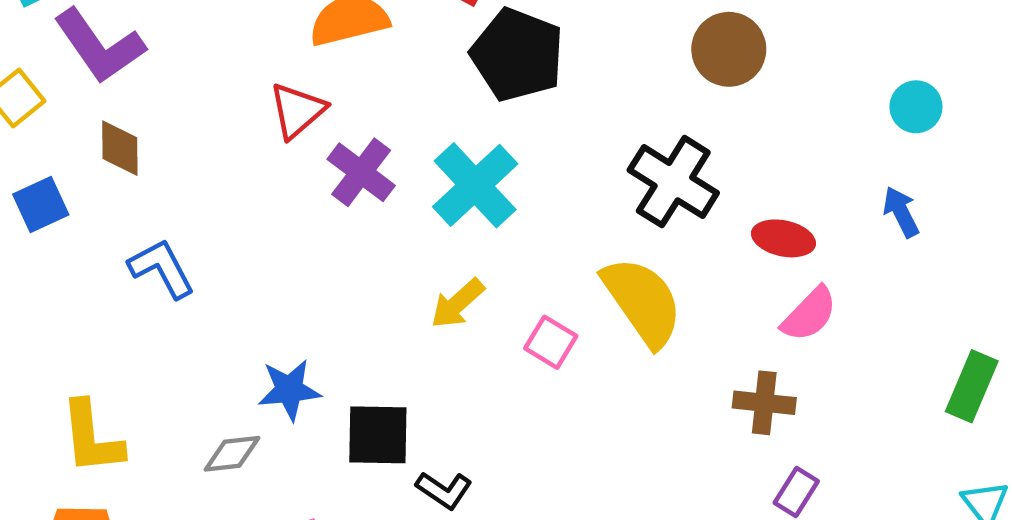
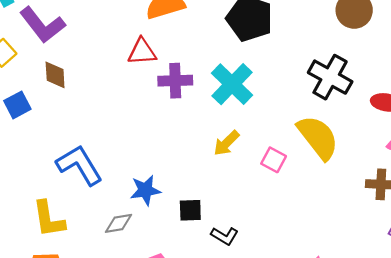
red triangle: (297, 111) -> (142, 52), turned 40
purple cross: (361, 172) -> (175, 81), turned -36
blue L-shape: (162, 268) -> (79, 165), moved, size x1.4
black square: (378, 435) -> (190, 210), size x0.7

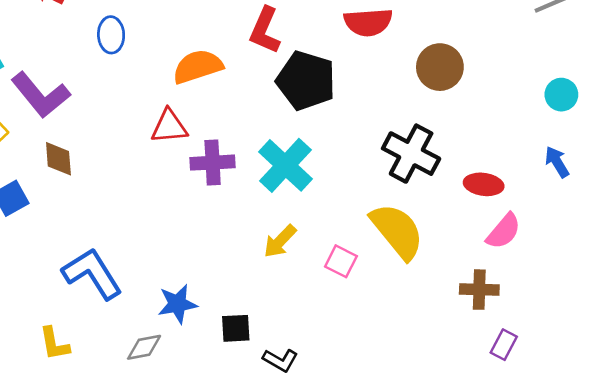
yellow L-shape: (49, 219) -> (54, 344), size x0.7

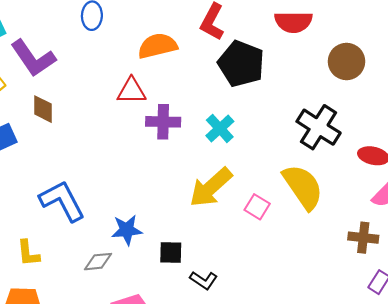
cyan cross: (285, 165) -> (220, 129), size x0.7
yellow arrow: (280, 241) -> (211, 187), size x1.6

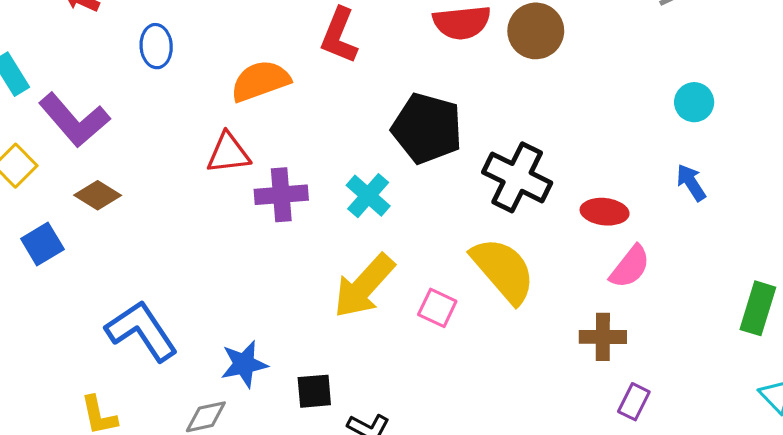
brown circle: (347, 61) -> (536, 31), moved
black pentagon: (241, 64) -> (427, 128), moved
brown diamond: (43, 109) -> (98, 195), turned -52

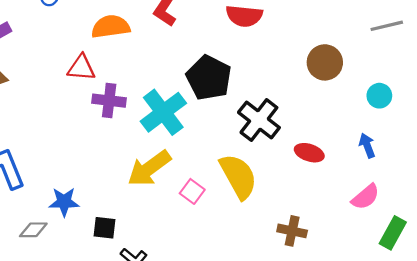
brown circle: (536, 31) -> (325, 62), moved
cyan cross: (368, 196) -> (163, 112), size x1.6
pink semicircle: (630, 267) -> (366, 197), moved

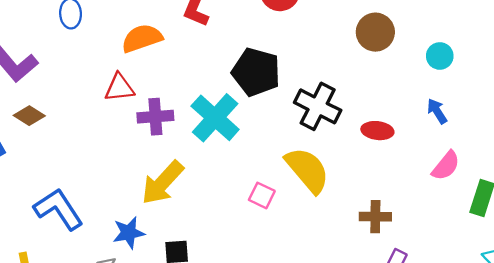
yellow arrow: (149, 168) -> (163, 183), moved

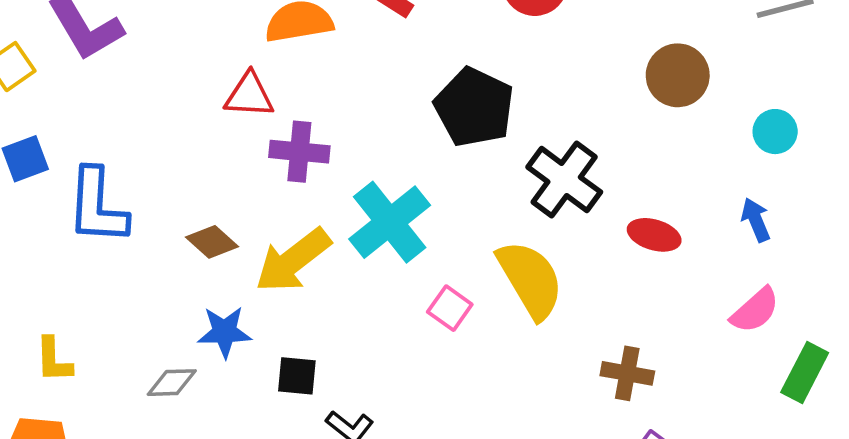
brown diamond: (29, 116) -> (212, 242), moved
cyan cross: (215, 118) -> (390, 222), moved
blue L-shape: (59, 209) -> (97, 206), moved, turned -153

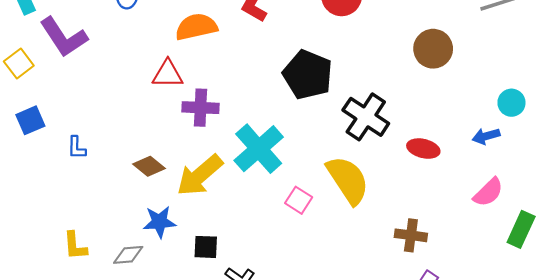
cyan circle: (775, 132) -> (511, 103), moved
blue L-shape: (97, 206) -> (77, 148), size x0.5
blue arrow: (756, 220) -> (486, 136), turned -80
yellow L-shape: (54, 360) -> (75, 246), moved

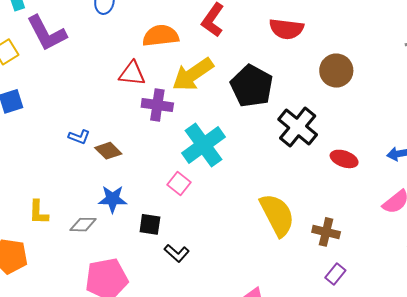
brown circle: (433, 49) -> (336, 71), moved
blue L-shape: (77, 148) -> (79, 137), moved, turned -75
yellow arrow: (200, 175) -> (193, 74), moved
yellow semicircle: (348, 180) -> (277, 215), moved
pink square: (299, 200) -> (179, 184), moved

